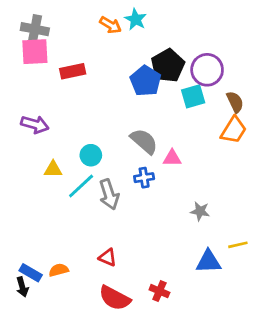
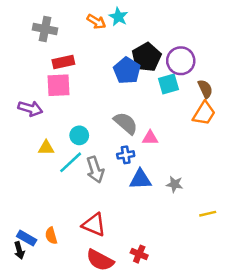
gray cross: (35, 29) -> (45, 29), moved
pink square: (35, 52) -> (58, 85), moved
red triangle: (108, 257) -> (94, 225), size x1.5
blue triangle: (208, 262) -> (140, 179), moved
orange semicircle: (59, 270) -> (51, 236), turned -91

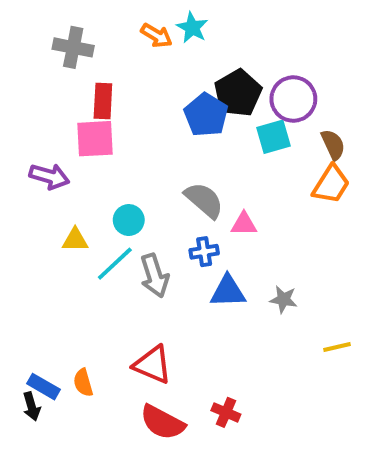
red rectangle: (63, 62) -> (103, 101), turned -75

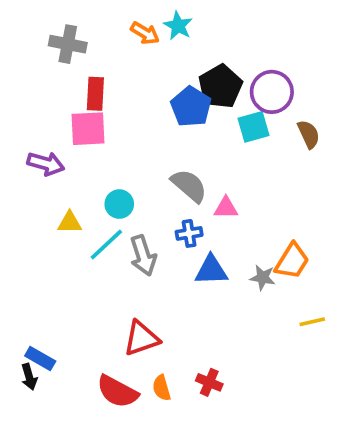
orange trapezoid: (331, 184) -> (292, 261), moved
red triangle: (153, 365) -> (141, 338), turned -42
orange semicircle: (83, 383) -> (162, 388), moved
red semicircle: (162, 422) -> (117, 392), moved

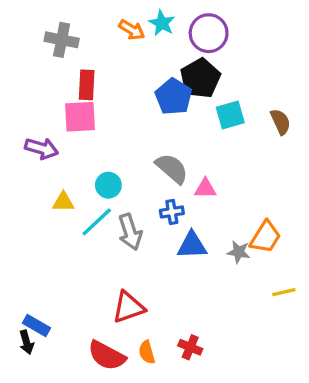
purple circle: (272, 92) -> (209, 33), moved

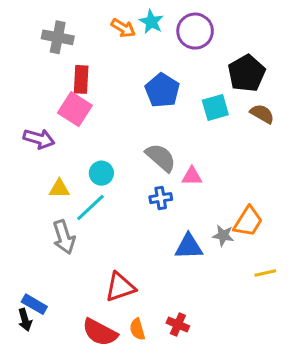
black pentagon: (200, 78) -> (247, 73), moved
pink square: (80, 117) -> (75, 109), turned 36
brown semicircle: (280, 122) -> (262, 114), turned -35
gray arrow: (130, 232) -> (64, 237), moved
blue triangle: (192, 245) -> (189, 246), moved

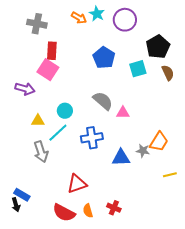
brown semicircle: (262, 114) -> (168, 73), turned 35
blue cross: (161, 198) -> (92, 138), moved, size x1.5

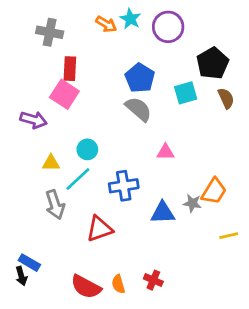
gray semicircle: (103, 101) -> (138, 109), moved
red triangle: (77, 184) -> (99, 229), moved

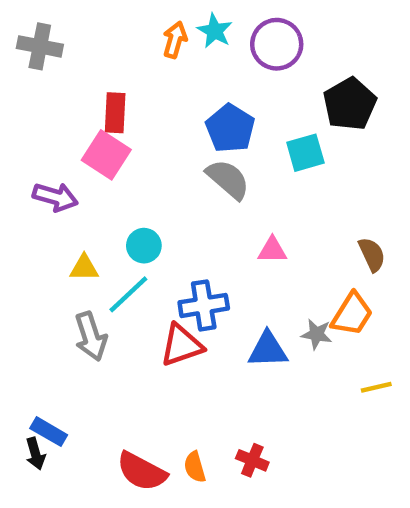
orange arrow: (106, 24) -> (175, 40), turned -105
gray cross: (50, 32) -> (40, 46), moved
brown semicircle: (226, 98) -> (372, 254), moved
red triangle: (99, 229) -> (182, 345), moved

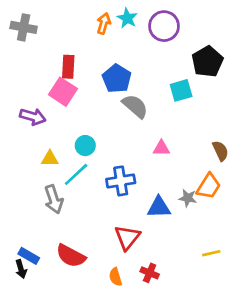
blue pentagon: (230, 128) -> (117, 79), moved
red triangle: (182, 345) -> (127, 237), moved, turned -32
yellow line: (376, 387) -> (211, 253), moved
red semicircle: (142, 471) -> (71, 256), moved

